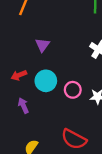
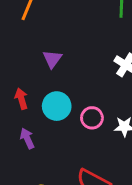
red arrow: (19, 75) -> (21, 99), turned 96

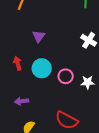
purple arrow: (27, 138) -> (22, 101), moved, turned -72

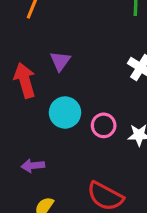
red arrow: (18, 63) -> (25, 80), moved, size x1.5

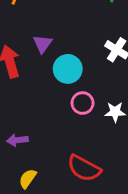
cyan circle: (65, 113) -> (68, 69), moved

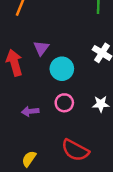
pink circle: (83, 103) -> (64, 103), moved
purple arrow: (17, 140) -> (30, 111), moved

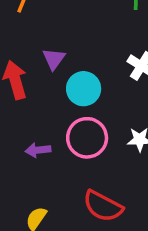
pink circle: (64, 103) -> (87, 138), size x1.5

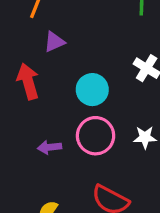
purple triangle: (54, 59) -> (54, 42), moved, turned 30

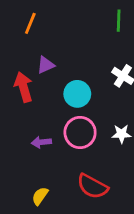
purple triangle: (54, 42) -> (46, 65), moved

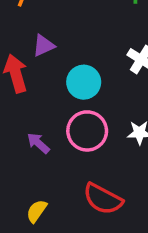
purple arrow: (41, 142) -> (38, 143), turned 48

